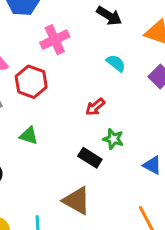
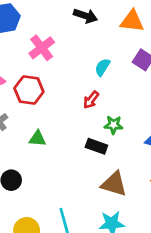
cyan semicircle: (116, 63) -> (102, 67), moved, turned -84
brown triangle: (77, 201) -> (114, 184), moved

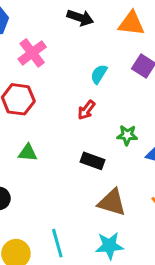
green star: (113, 125) -> (127, 135), moved

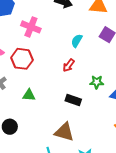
pink cross: (32, 53) -> (31, 27), turned -30
brown triangle: (112, 202) -> (64, 132), moved

